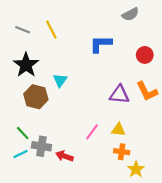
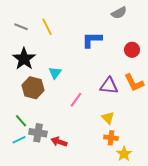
yellow triangle: (118, 130) -> (108, 118), turned 40
pink line: (92, 132) -> (76, 100), moved

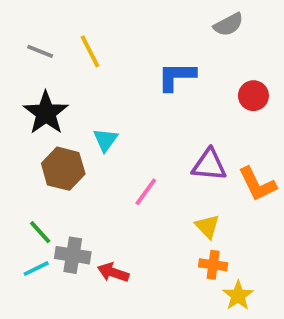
orange L-shape: (134, 83) -> (257, 184), moved

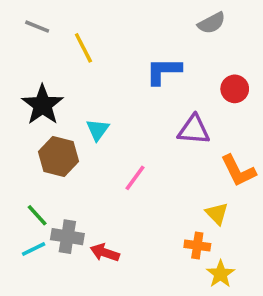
gray line: (40, 51) -> (37, 27), moved
purple triangle: (209, 165) -> (194, 130), moved
yellow triangle: (207, 226) -> (217, 213), moved

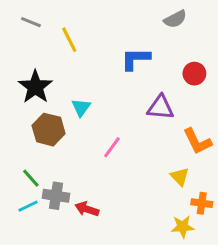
orange cross: (197, 245) -> (202, 203), moved
yellow star: (220, 274) -> (183, 227), turned 30

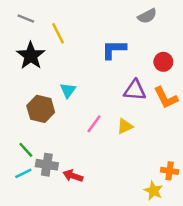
black star: (35, 87) -> (31, 56), moved
orange L-shape: (197, 141) -> (166, 98), moved
yellow triangle: (180, 177) -> (125, 126), moved, turned 49
yellow star: (183, 227) -> (153, 191), turned 30

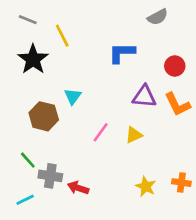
cyan line: (23, 173) -> (25, 200), moved
yellow star: (153, 191) -> (146, 187), moved

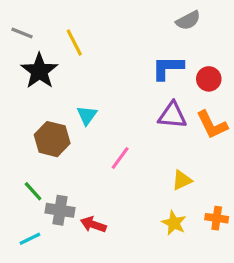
gray line: (28, 20) -> (22, 33), moved
blue L-shape: (122, 53) -> (168, 68), moved
yellow triangle: (134, 135) -> (182, 180), moved

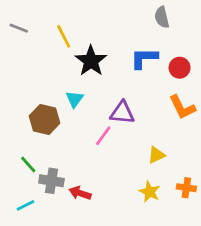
gray semicircle: (188, 20) -> (162, 17), turned 105
black star: (39, 71) -> (91, 61), moved
purple triangle: (172, 115) -> (122, 113), moved

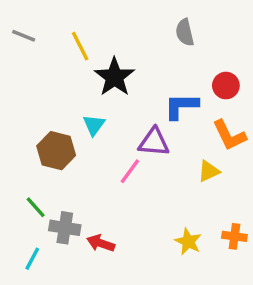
gray semicircle: (162, 17) -> (185, 32), moved
blue L-shape: (144, 58) -> (181, 106), moved
yellow triangle: (156, 155) -> (209, 171), moved
cyan line: (25, 205) -> (32, 259), turned -36

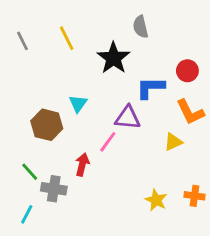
gray semicircle: (185, 32) -> (140, 27), moved
gray line: (24, 36) -> (23, 41), moved, turned 42
black star: (114, 77) -> (113, 58), moved
red arrow: (101, 243) -> (82, 165), moved, turned 85

